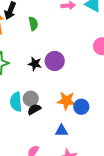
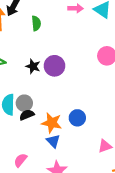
orange star: (66, 101) -> (52, 123), moved
blue triangle: (61, 131) -> (53, 141), turned 40

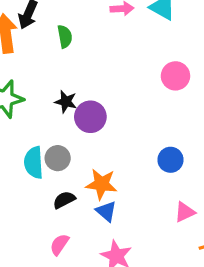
purple circle: (54, 66) -> (90, 117), moved
black semicircle: (27, 115) -> (64, 200), moved
blue circle: (77, 118) -> (170, 160), moved

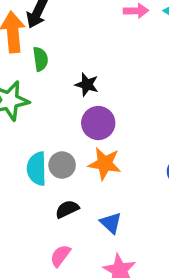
green semicircle: (65, 36) -> (40, 59), moved
black star: (66, 102) -> (87, 85), moved
orange star: (101, 184) -> (105, 164), moved

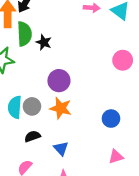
green semicircle: (40, 59) -> (24, 34), size x1.5
black star: (87, 85) -> (44, 42), moved

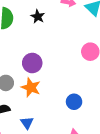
black star: (44, 42) -> (38, 17), moved

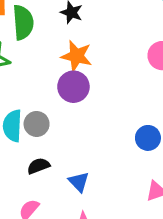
orange star: (31, 87) -> (77, 56), moved

